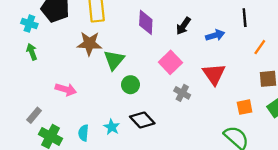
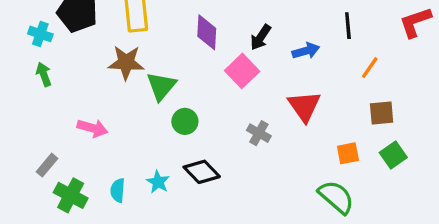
pink square: (170, 62) -> (242, 71), moved

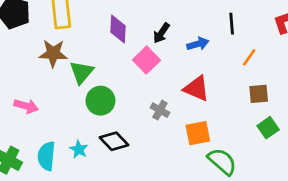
red triangle: (304, 106) -> (196, 88), turned -32
green circle: (185, 121) -> (100, 101), size x1.4
orange square: (348, 153) -> (198, 133), moved, size x1.4
cyan semicircle: (118, 190) -> (46, 156), size x1.5

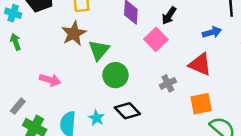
blue arrow: (198, 44) -> (212, 32), moved
brown star: (53, 53) -> (74, 33), turned -30
gray cross: (160, 110) -> (168, 83), turned 35

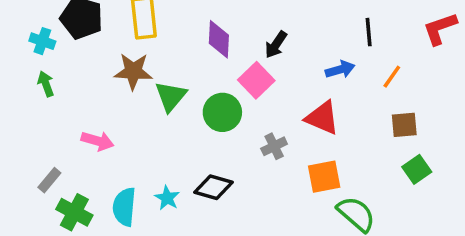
brown star: (74, 33) -> (133, 71), turned 30
green circle: (115, 75) -> (222, 112), moved
black diamond: (127, 111) -> (213, 187), turned -30

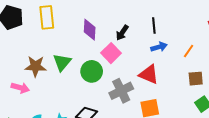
black line: (369, 32) -> (154, 26), moved
brown star: (133, 71) -> (36, 66), moved
gray cross: (274, 146) -> (121, 91), size x1.6

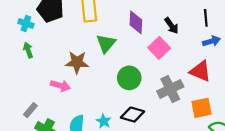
black arrow: (122, 33) -> (171, 26), turned -70
green triangle: (62, 62) -> (106, 43), moved
green circle: (92, 71) -> (129, 78), moved

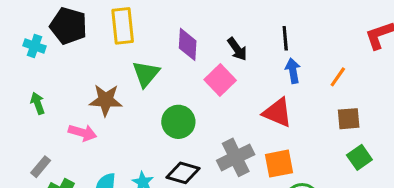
blue arrow: (211, 41) -> (293, 71), turned -84
green arrow: (28, 50) -> (38, 103), moved
gray cross: (170, 89) -> (236, 157), moved

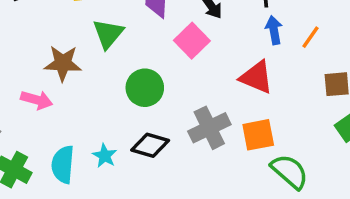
orange line: (338, 77) -> (311, 37), moved

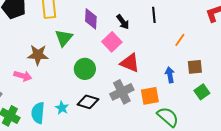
blue arrow: (274, 30) -> (170, 75), moved
red triangle: (256, 77) -> (130, 63), moved

